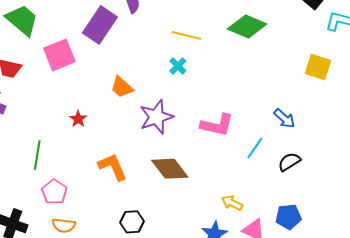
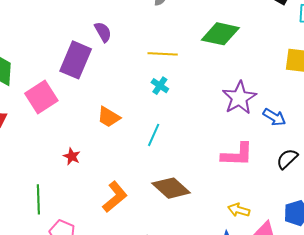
purple star: (156, 117) -> (239, 98), moved
pink L-shape: (217, 125) -> (237, 155), moved
cyan line: (255, 148) -> (154, 135), moved
orange L-shape: (113, 167) -> (115, 197), turned 84

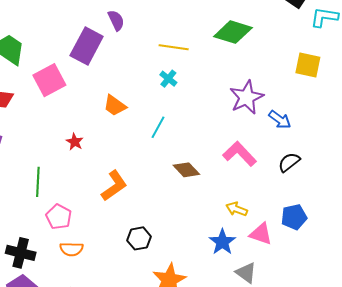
pink L-shape: (237, 155) -> (240, 154), turned -140
brown diamond: (171, 188) -> (186, 170), moved, size x0.7

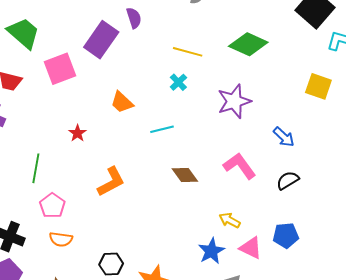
purple star: (247, 97) -> (234, 101), moved
cyan line: (158, 127) -> (162, 129), turned 40
black hexagon: (139, 238) -> (111, 264), moved

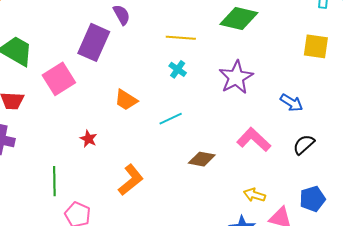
brown diamond: (185, 175) -> (202, 159), turned -32

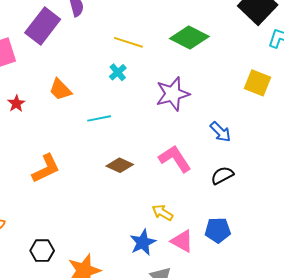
red star: (88, 139) -> (16, 104), moved

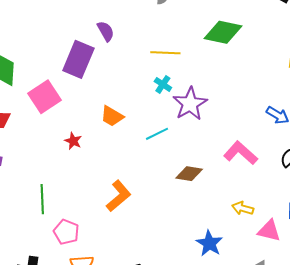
purple star: (173, 94) -> (190, 104), moved
blue star: (143, 242) -> (209, 243), moved

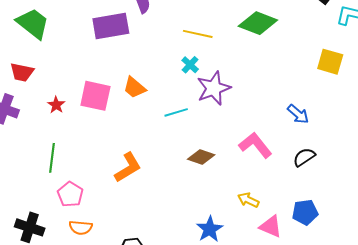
purple rectangle: (78, 59) -> (111, 26), turned 48
pink square: (44, 97) -> (95, 96), moved, turned 36
red star: (73, 141) -> (56, 105), moved

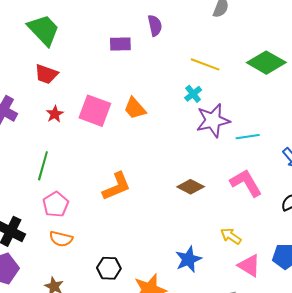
purple rectangle: (111, 26) -> (120, 44), size x0.6
red trapezoid: (22, 72) -> (46, 74), moved
cyan line: (176, 112) -> (248, 137), moved

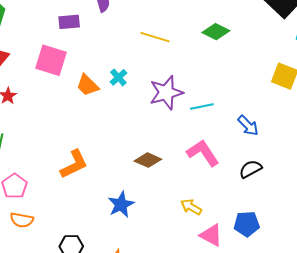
green diamond: (266, 63) -> (216, 32), size x0.7
cyan cross: (193, 94) -> (118, 77), moved
pink square: (95, 111) -> (51, 60), moved
blue star: (188, 259) -> (121, 204), moved

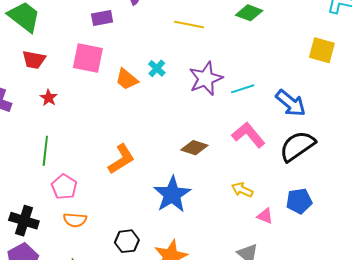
blue arrow: (248, 126) -> (291, 103), size x1.4
black semicircle: (250, 169) -> (297, 146), size x1.6
blue star: (121, 204) -> (172, 194), size x1.4
pink triangle: (211, 235) -> (265, 216), size x0.7

